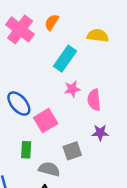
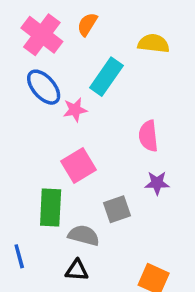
pink star: (72, 89) -> (75, 110), moved
blue ellipse: (19, 104) -> (44, 87), moved
green rectangle: (26, 150) -> (51, 207), size x1.5

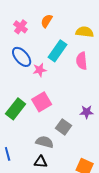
pink cross: (42, 35) -> (21, 27), size x0.6
pink semicircle: (148, 136) -> (82, 61), moved
green rectangle: (51, 207) -> (16, 109), moved, turned 35
gray square: (117, 209) -> (64, 127), turned -35

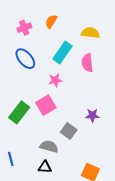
pink cross: (21, 27) -> (24, 28), turned 32
pink star: (40, 70) -> (55, 80), moved

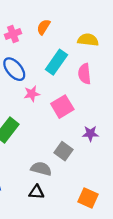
pink star: (55, 80) -> (32, 94), moved
pink square: (46, 105) -> (62, 107), moved

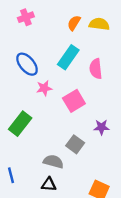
orange semicircle: (44, 27) -> (74, 23), moved
pink cross: (13, 34) -> (26, 17), moved
yellow semicircle: (88, 40) -> (99, 24), moved

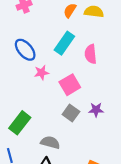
green rectangle: (20, 124) -> (20, 123), moved
gray square: (75, 144) -> (71, 113), moved

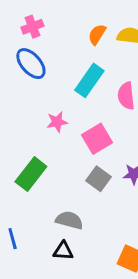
blue ellipse: (25, 50) -> (31, 64), moved
green rectangle: (20, 123) -> (31, 174), moved

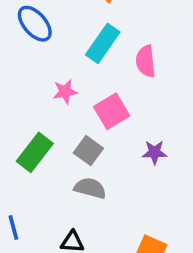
gray square: (99, 179) -> (88, 151), moved
gray semicircle: (69, 220) -> (90, 188), moved

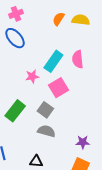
cyan rectangle: (103, 43) -> (53, 61), moved
purple star: (155, 152) -> (83, 142), moved

